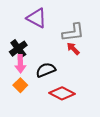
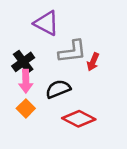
gray L-shape: (73, 32) -> (72, 52), moved
red arrow: (73, 49) -> (93, 62), turned -112

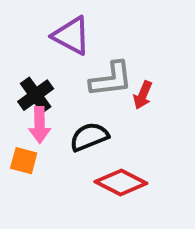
orange square: (26, 108) -> (24, 161), moved, turned -30

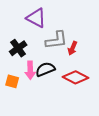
pink arrow: (40, 125) -> (30, 70), moved
red diamond: (121, 182) -> (75, 77), moved

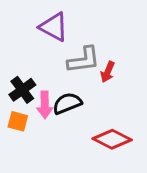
black cross: (18, 48) -> (22, 90), moved
red diamond: (75, 77) -> (112, 139), moved

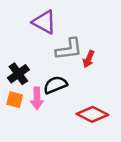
pink arrow: (45, 105) -> (37, 98), moved

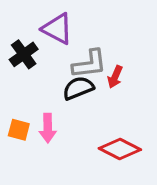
black cross: (18, 74) -> (24, 54), moved
black semicircle: (55, 85) -> (78, 88), moved

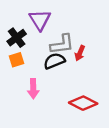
purple triangle: (57, 29) -> (40, 20), turned 30
orange square: (19, 130) -> (17, 60), moved, turned -32

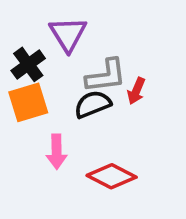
orange square: (17, 60) -> (28, 102), size x1.5
red diamond: (83, 103) -> (112, 176), moved

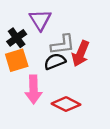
red arrow: (136, 91) -> (81, 54), size x1.6
pink arrow: (57, 152) -> (33, 89), size x1.4

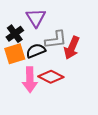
black semicircle: (55, 61) -> (36, 51), moved
red diamond: (66, 104) -> (51, 77), moved

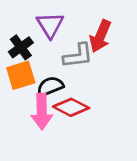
red arrow: (72, 48) -> (100, 36), moved
black semicircle: (36, 51) -> (50, 86), moved

